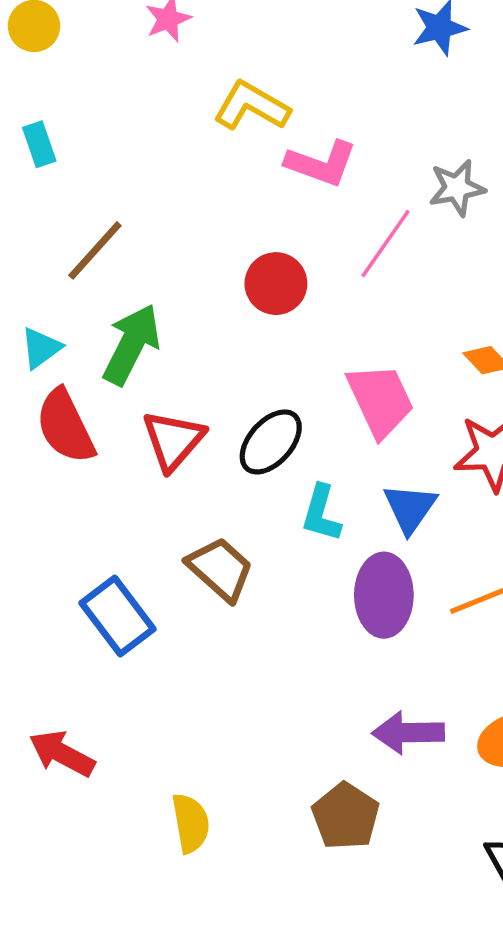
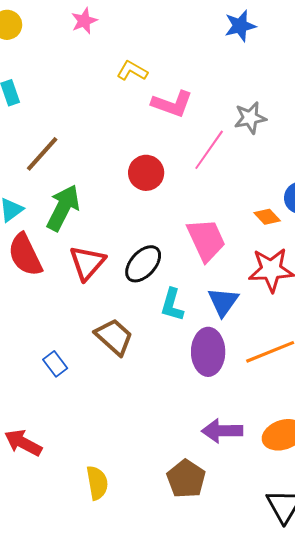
yellow L-shape: (252, 106) -> (132, 71), size x0.7
blue rectangle: (118, 616) -> (55, 364), size x0.6

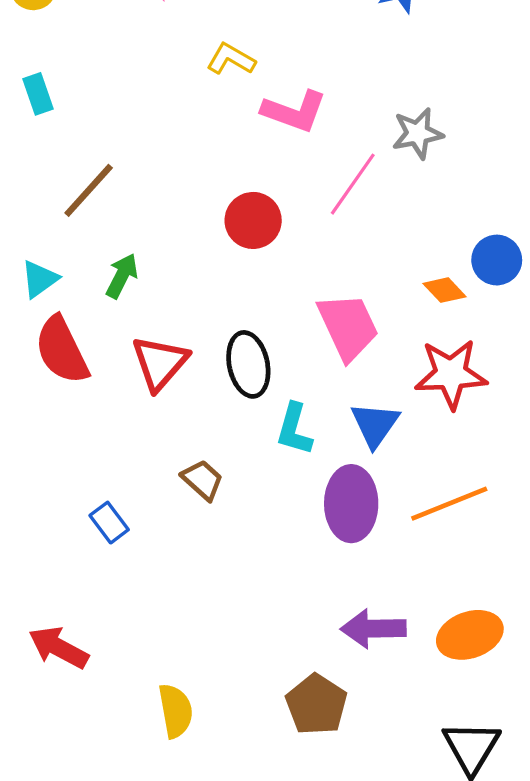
green arrow: (63, 208) -> (122, 276), size x0.6
black ellipse: (143, 264) -> (248, 364), turned -54
brown trapezoid: (114, 337) -> (202, 480), size x0.7

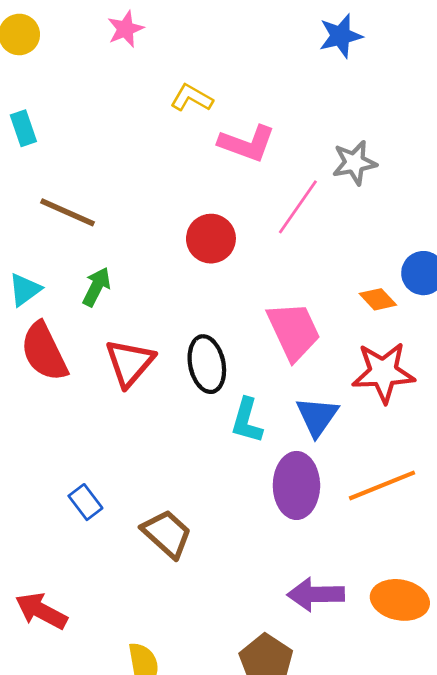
brown line: (89, 190) -> (68, 212), turned 72
brown trapezoid: (202, 480) -> (167, 534), moved, size x1.4
orange ellipse: (470, 635) -> (400, 600), turned 30

